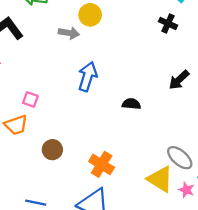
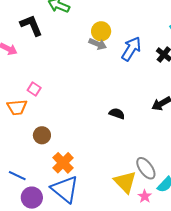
gray arrow: (69, 33) -> (98, 44), moved
blue arrow: (88, 77) -> (131, 49), moved
orange cross: (102, 164) -> (63, 163), moved

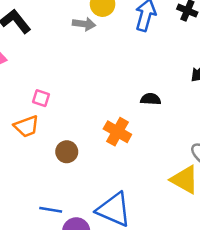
gray arrow: (98, 44) -> (84, 24), moved
orange cross: (63, 163) -> (117, 132), moved

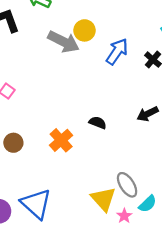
gray arrow: (84, 24) -> (64, 42), size x1.6

